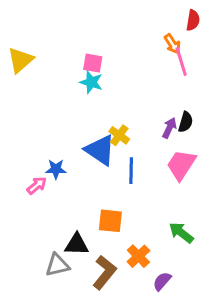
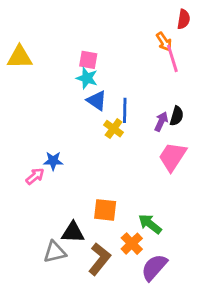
yellow triangle: (20, 60) -> (20, 57), turned 40
blue triangle: (100, 150) -> (97, 101), moved, size x0.7
blue line: (131, 171) -> (125, 110), moved
green arrow: (181, 233) -> (150, 224), moved
purple semicircle: (162, 281) -> (154, 267), size x1.5

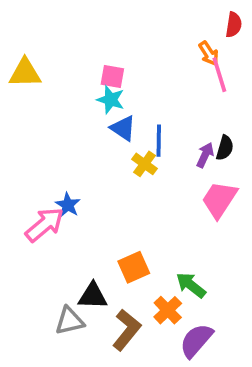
blue star: (53, 161) -> (68, 205), turned 30
pink arrow: (35, 176) -> (45, 225), size x1.6
orange square: (105, 210) -> (134, 267), turned -30

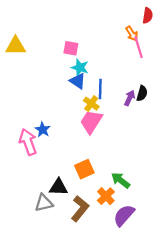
cyan star: (111, 100) -> (80, 67), moved
pink trapezoid: (219, 200) -> (91, 122), moved
pink arrow: (45, 225) -> (28, 142), turned -70

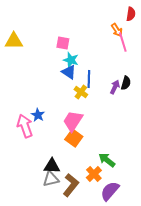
pink trapezoid: (91, 122) -> (73, 121), moved
orange square: (84, 169) -> (74, 138), moved, turned -30
gray triangle: (44, 203) -> (51, 179), moved

